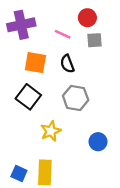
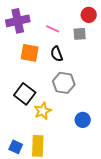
red circle: (87, 18) -> (89, 15), moved
black square: (28, 97) -> (25, 94), moved

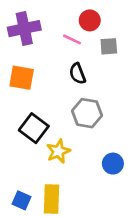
red circle: (89, 15) -> (90, 20), moved
orange square: (30, 53) -> (22, 78), moved

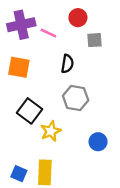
pink line: (72, 39) -> (48, 33), moved
black semicircle: (77, 74) -> (67, 64), turned -150

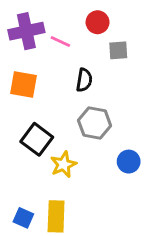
blue circle: (98, 142) -> (129, 162), moved

